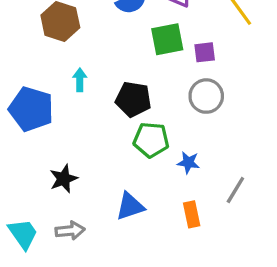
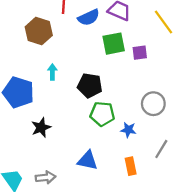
gray circle: (206, 96) -> (153, 104), moved
black star: (64, 179) -> (41, 128), moved
blue triangle: (130, 206) -> (88, 160), turned 30

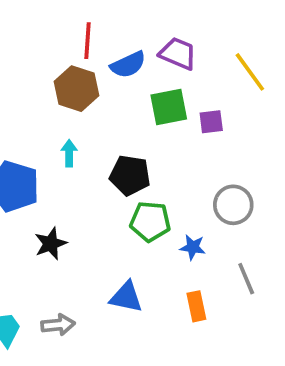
brown hexagon: (39, 31) -> (76, 89), moved
gray line: (161, 149) -> (246, 279), turned -54

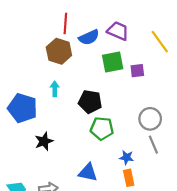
blue star: (193, 247) -> (127, 157), moved
gray line: (246, 279) -> (153, 145), moved

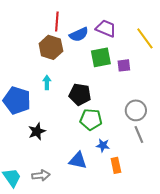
blue star: (127, 157) -> (103, 145), moved

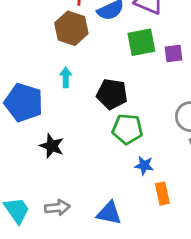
black star: (37, 131) -> (52, 146), turned -30
blue triangle: (78, 160) -> (109, 213), moved

